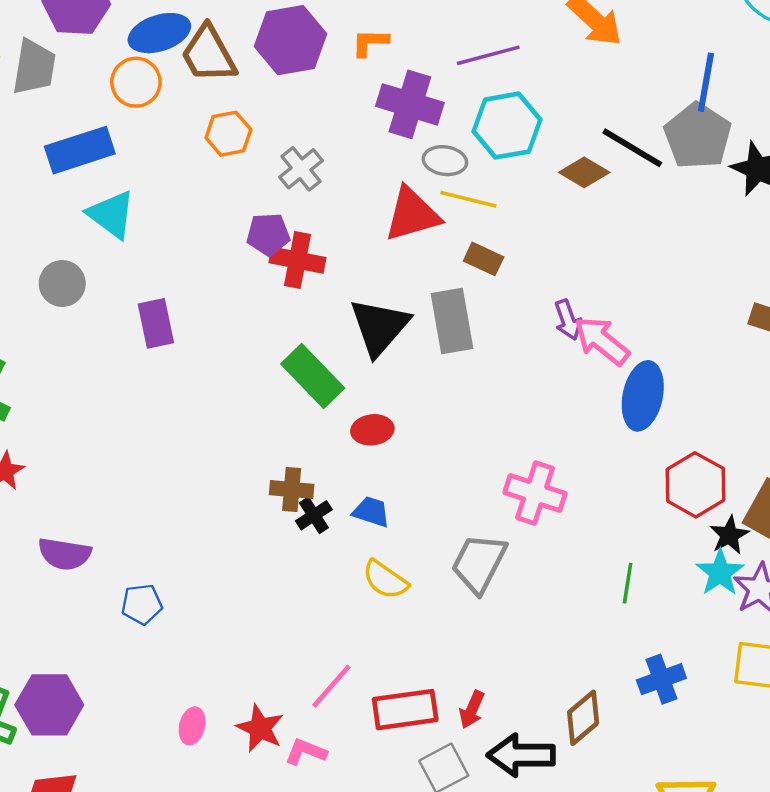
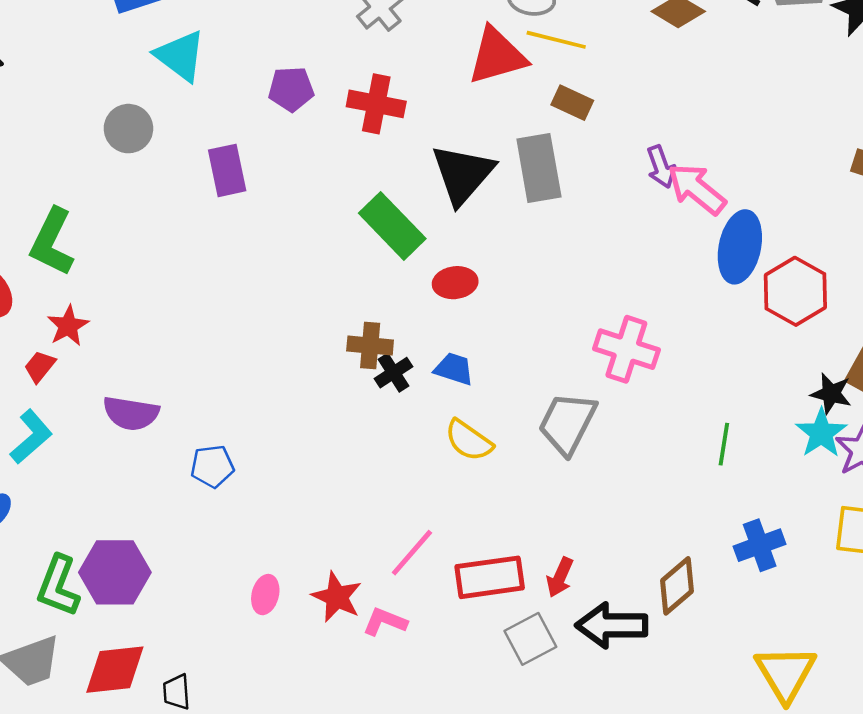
purple pentagon: (268, 234) -> (291, 89), moved
red hexagon: (695, 485) -> (795, 291), moved
black star: (729, 535) -> (831, 394), turned -30

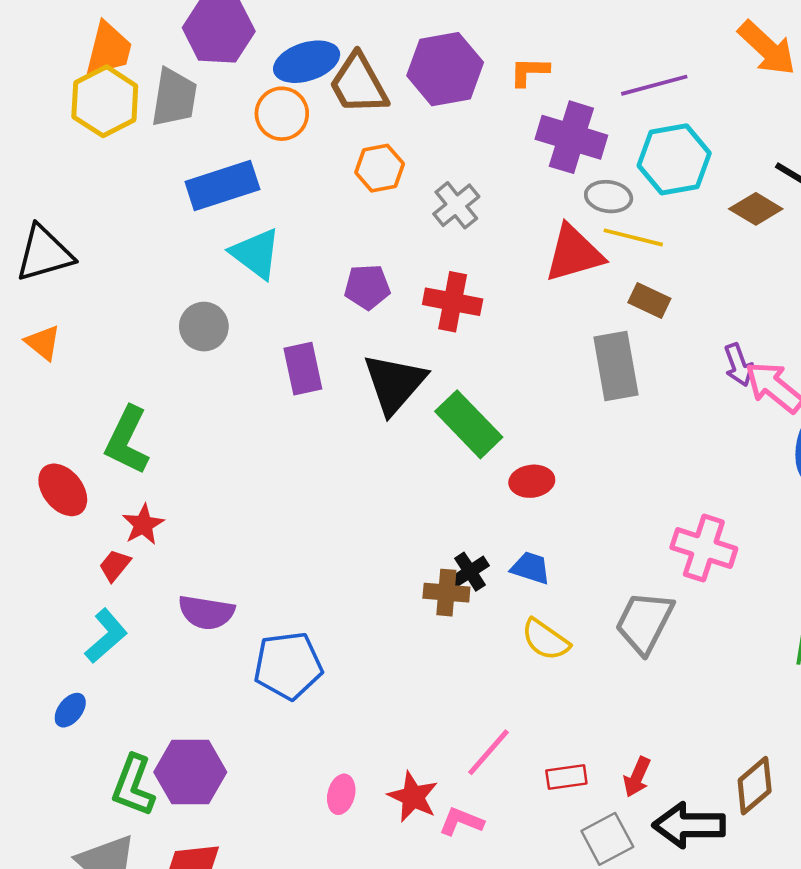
black triangle: (463, 174) -> (394, 383), moved
brown cross: (370, 346) -> (446, 593), moved
blue pentagon: (212, 466) -> (288, 666), size x1.6
red rectangle: (490, 577) -> (566, 777), size x0.6

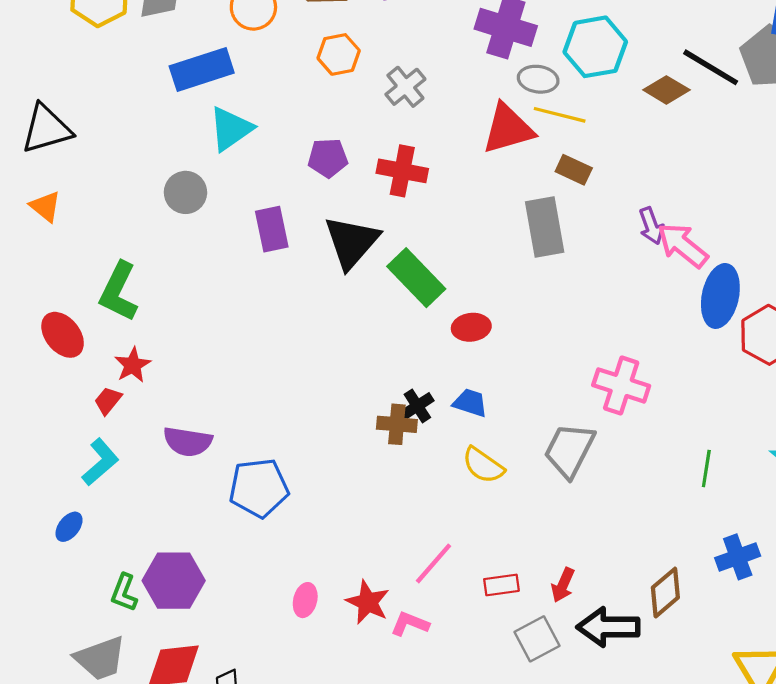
cyan triangle: (256, 254) -> (231, 129), turned 48
green L-shape: (133, 786) -> (124, 593), size x0.7

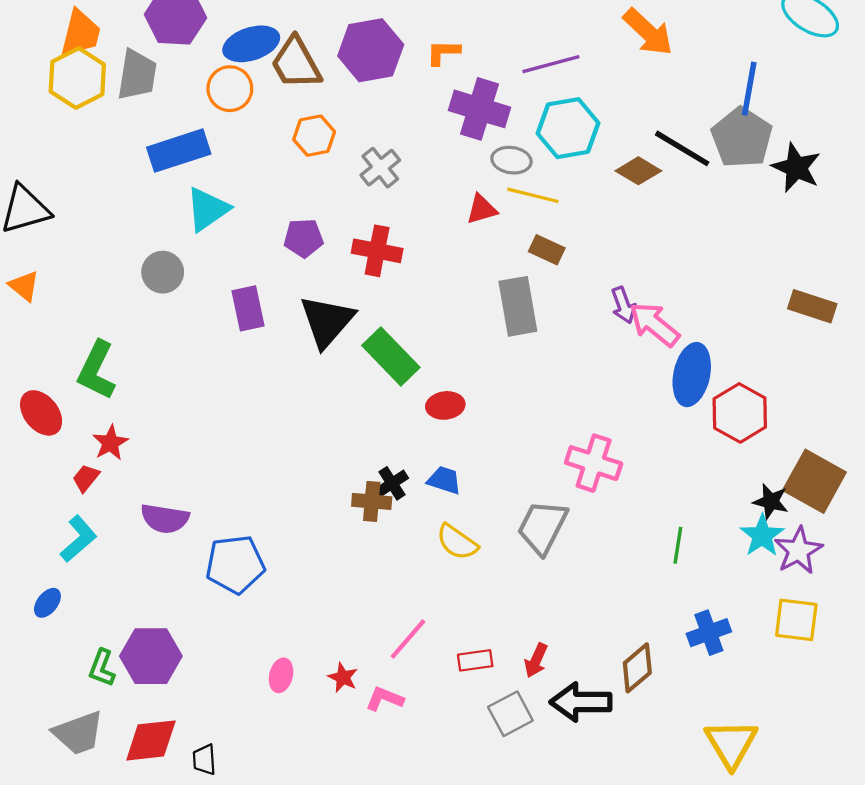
red triangle: (508, 129) -> (482, 209), size x0.6
red star: (368, 602) -> (343, 677), size x0.7

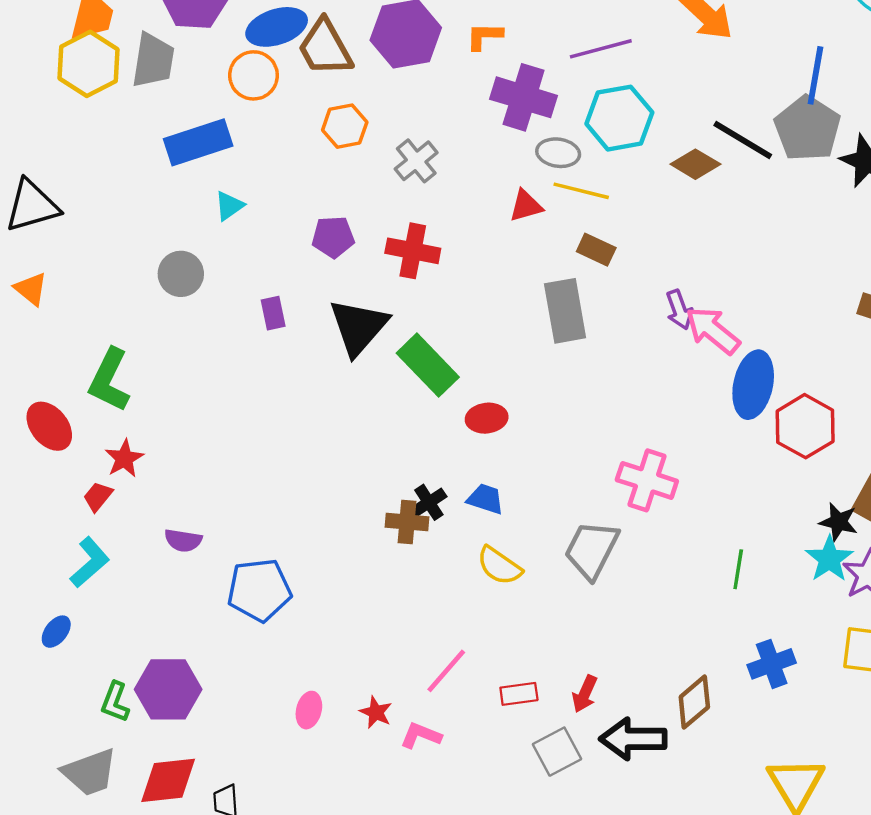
cyan triangle: (207, 209) -> (229, 206), size x0.6
purple rectangle: (248, 308) -> (273, 313), size x0.7
purple semicircle: (165, 519) -> (183, 540), size x0.7

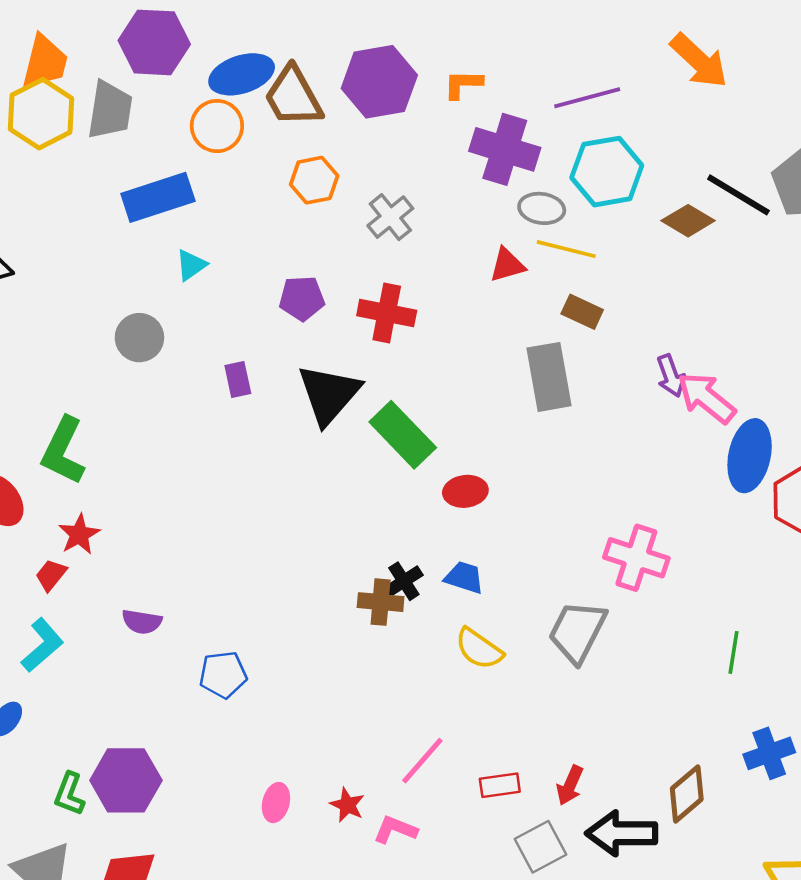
blue pentagon: (259, 590) -> (223, 675), size x0.7

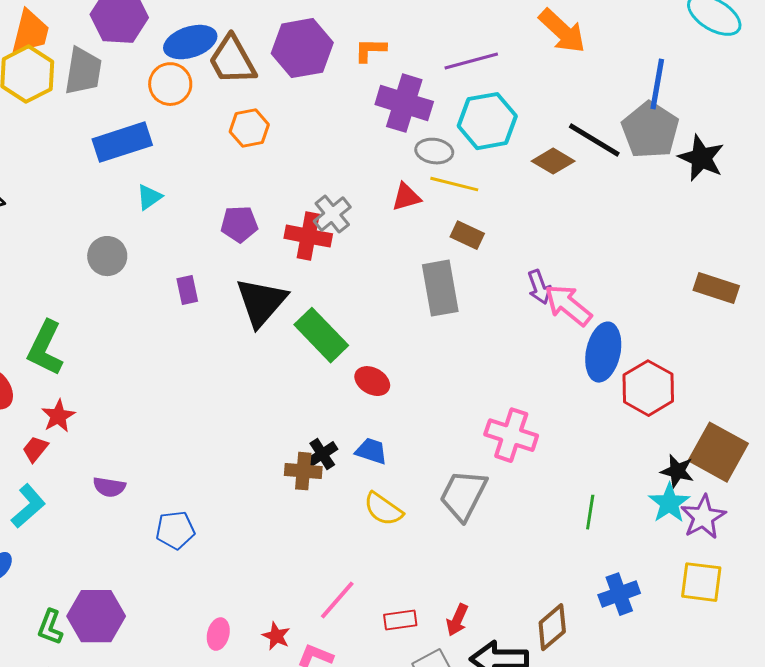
gray cross: (390, 217) -> (332, 214), moved
red ellipse: (465, 491) -> (372, 381), turned 36

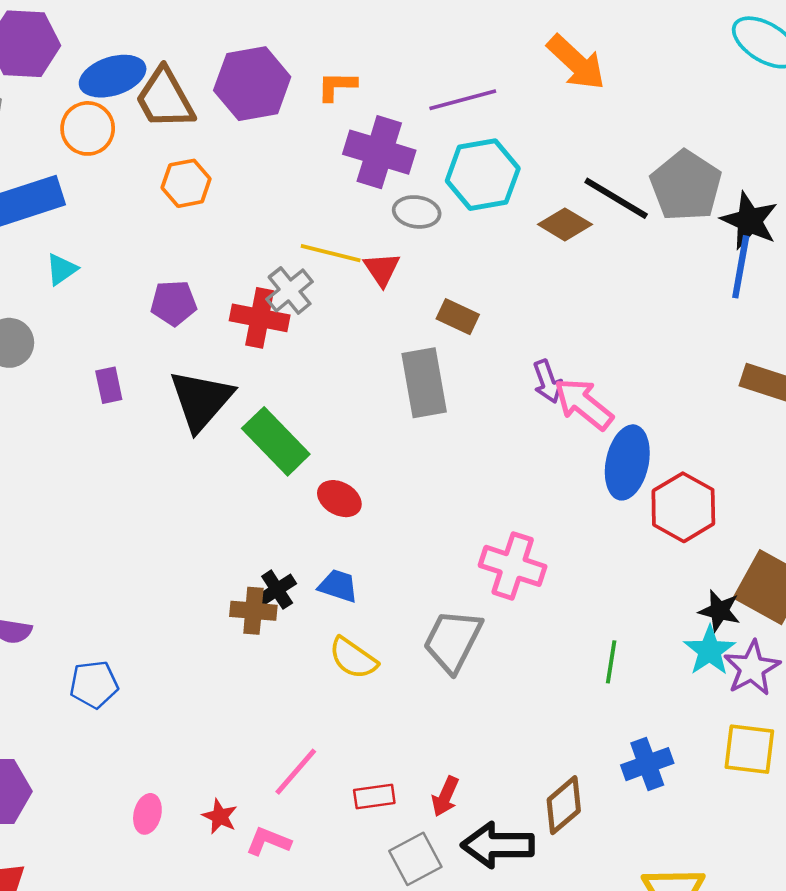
blue line: (657, 84) -> (741, 267), moved
yellow line: (454, 184) -> (331, 253), moved
red triangle: (406, 197) -> (382, 269), turned -48

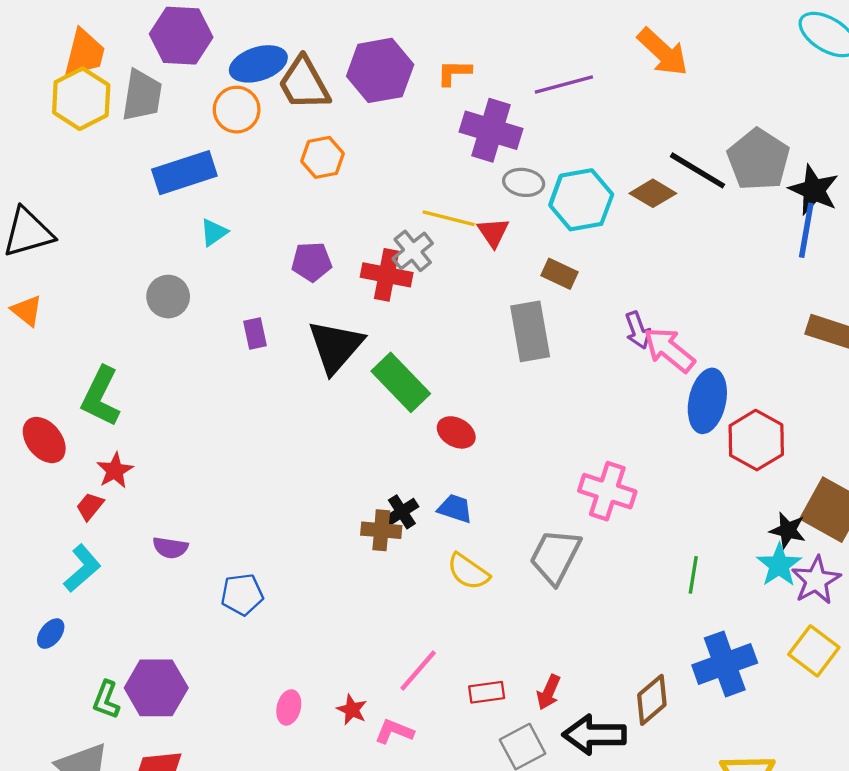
cyan hexagon: (483, 175) -> (581, 200), moved
yellow square: (749, 749) -> (814, 651), turned 30
blue cross: (647, 764) -> (725, 664), size x1.4

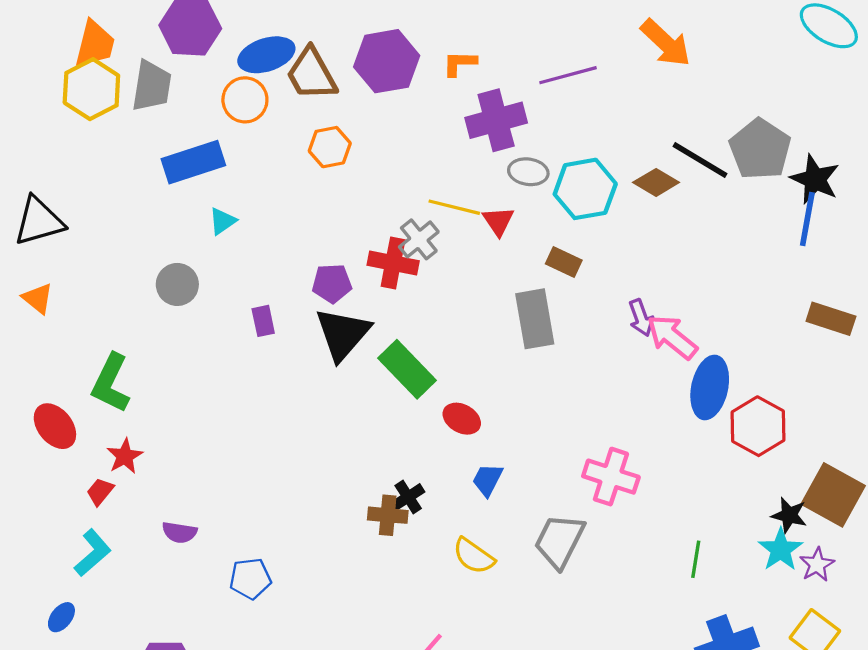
purple cross: (491, 130) -> (496, 120), turned -32
purple pentagon: (312, 262) -> (332, 283), moved
blue trapezoid: (455, 509) -> (488, 480), moved, turned -81
purple star: (816, 580) -> (817, 565), size x0.7

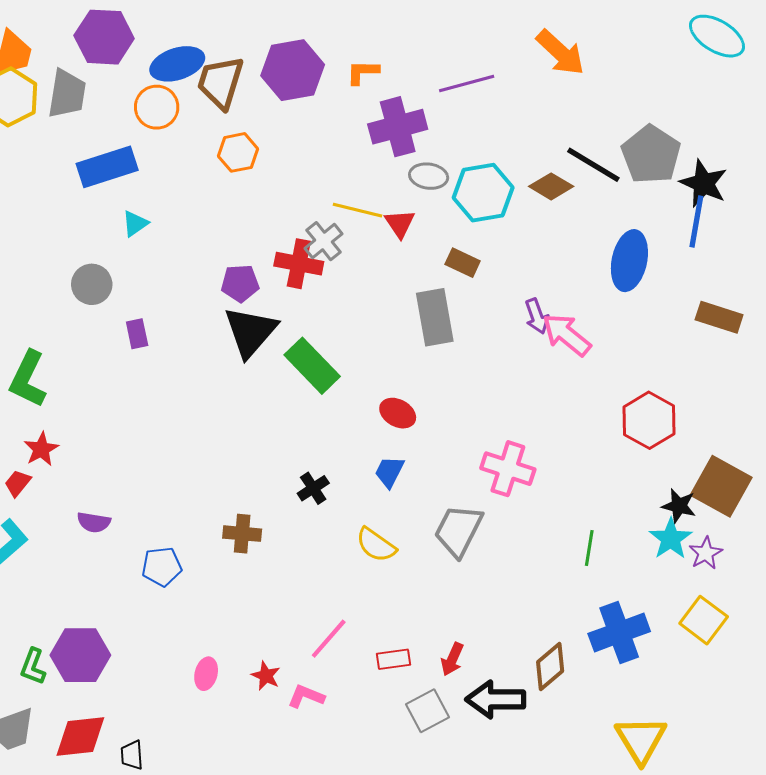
brown trapezoid: (311, 74) -> (220, 82), turned 46
purple rectangle: (263, 321) -> (137, 334), moved
blue ellipse: (710, 387) -> (629, 261), moved
red ellipse: (462, 419) -> (398, 413), moved
brown cross: (388, 515) -> (242, 534), moved

